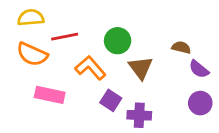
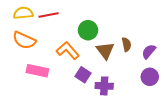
red line: (65, 37) -> (49, 15), moved
brown semicircle: (181, 47) -> (126, 44), moved, turned 64
purple semicircle: (199, 69) -> (149, 51), turned 91

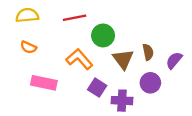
red line: (49, 15) -> (75, 18), moved
orange semicircle: (24, 40) -> (28, 47), size x0.6
purple circle: (150, 77) -> (150, 83), moved

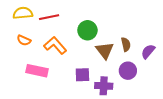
red line: (75, 18) -> (49, 17), moved
orange L-shape: (79, 59) -> (55, 45), moved
purple square: (97, 88) -> (82, 75), turned -35

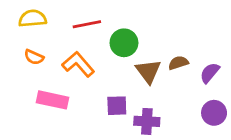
red line: (49, 17) -> (87, 24), moved
brown semicircle: (126, 44) -> (178, 63), turned -96
purple circle: (128, 71) -> (214, 113), moved

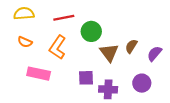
brown semicircle: (178, 63) -> (131, 46), turned -40
orange L-shape: (78, 64) -> (58, 47), turned -105
purple circle: (214, 113) -> (142, 83), moved

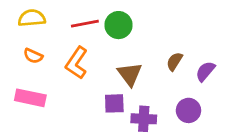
green circle: (91, 31) -> (119, 25), moved
brown triangle: (109, 53) -> (130, 74), moved
pink rectangle: (39, 74) -> (30, 98), moved

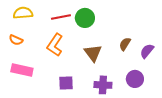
orange semicircle: (33, 56) -> (16, 40), moved
purple square: (114, 103) -> (66, 83), moved

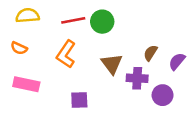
purple cross: (103, 85) -> (137, 78), moved

